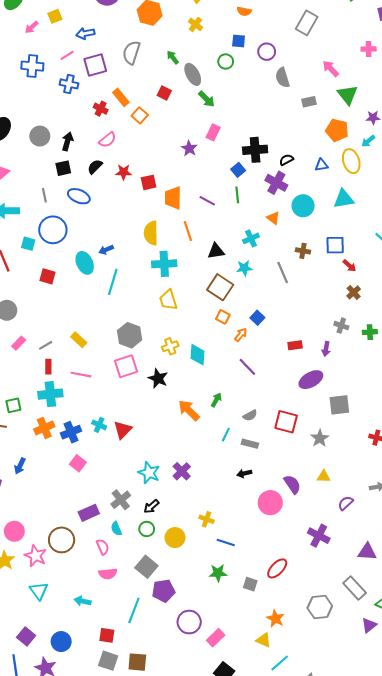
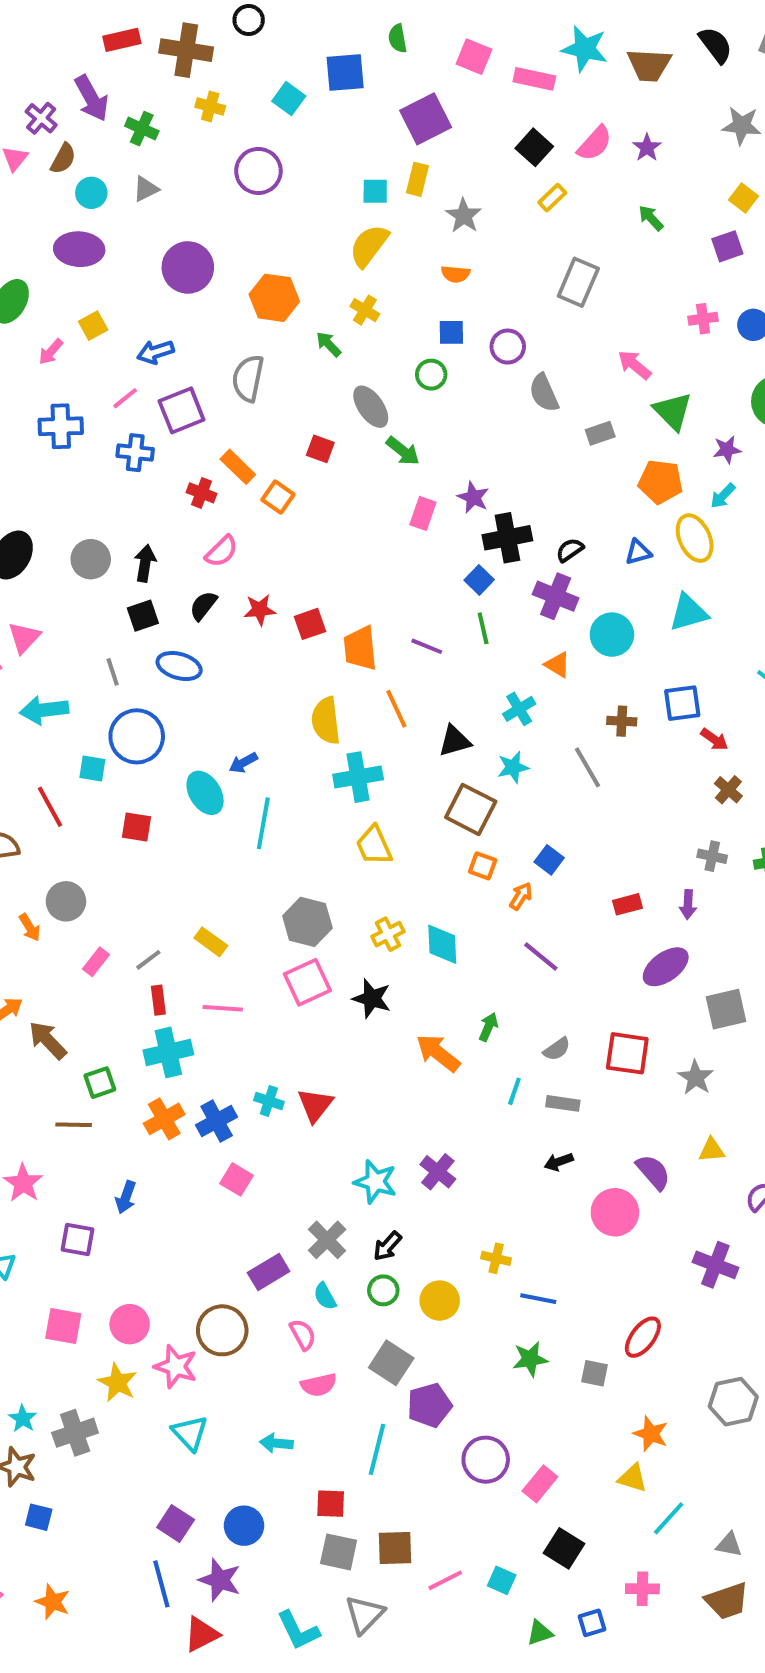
green arrow: (173, 57) -> (329, 344), moved
purple star: (189, 148) -> (473, 497), moved

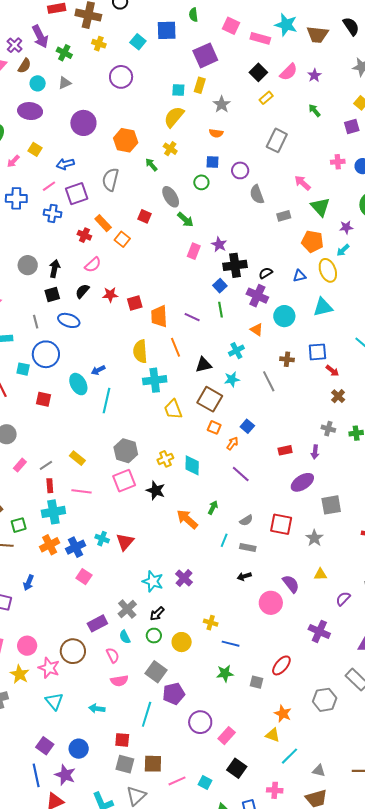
yellow square: (93, 326) -> (35, 149), turned -32
yellow trapezoid: (374, 846) -> (173, 409), moved

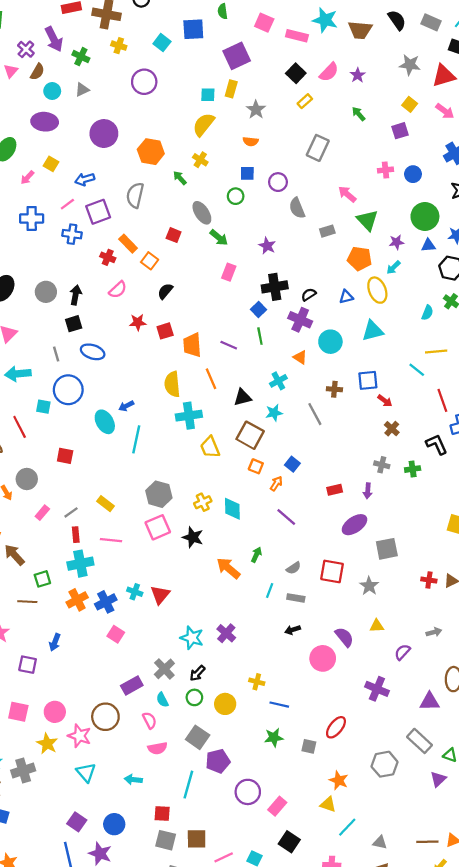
purple star: (219, 244) -> (267, 246), moved
black semicircle: (82, 291) -> (165, 291), moved
red square: (43, 399) -> (65, 456), moved

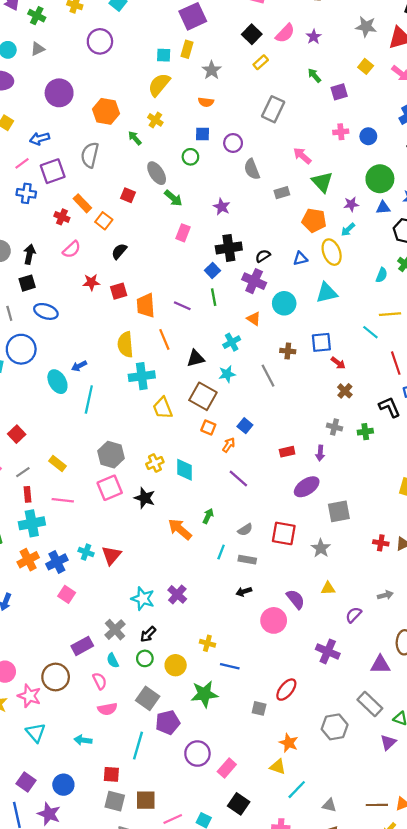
purple square: (400, 131) -> (339, 92), moved
red square: (65, 456) -> (17, 434), moved, turned 35
green star: (274, 738) -> (204, 694), moved, size x1.4

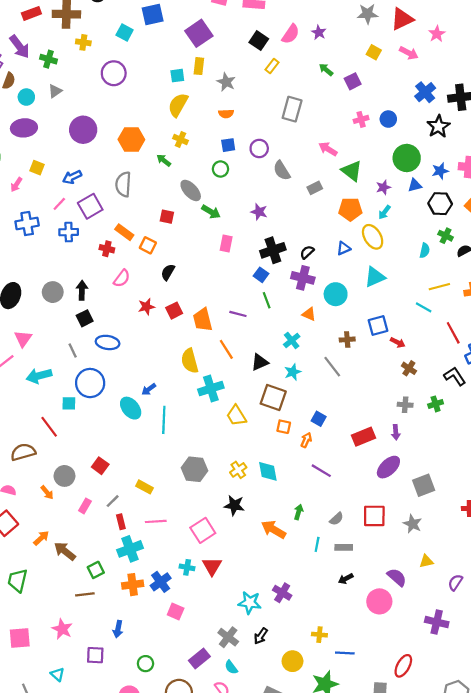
red rectangle: (287, 452) -> (364, 437), size x1.5
pink square: (110, 488) -> (203, 530), moved
orange cross: (28, 560) -> (133, 585), turned 30
green circle: (145, 658) -> (146, 664), moved

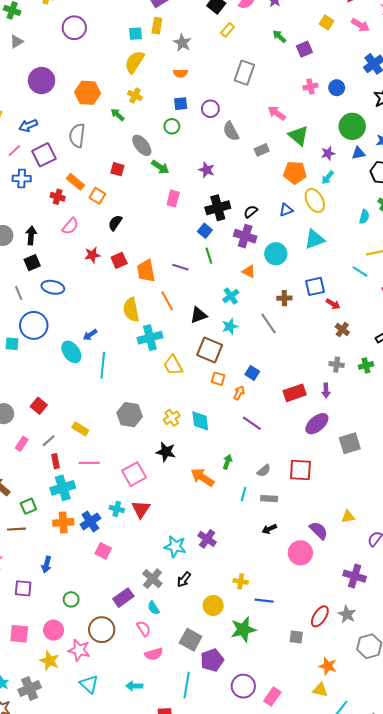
gray star: (412, 524) -> (347, 614), moved

